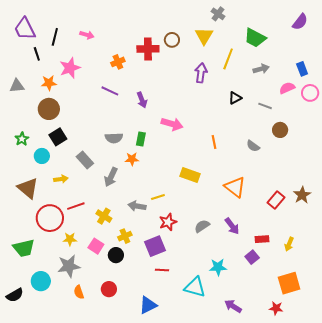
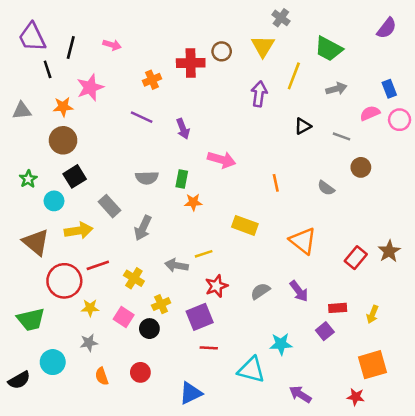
orange star: (132, 159) -> (193, 202), moved
yellow arrow: (61, 179) -> (79, 231), size x1.5
gray star: (69, 266) -> (89, 343), size x0.6

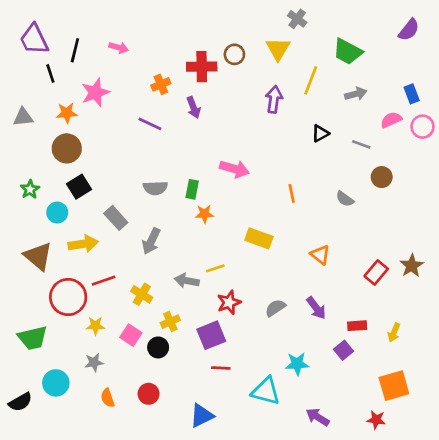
purple arrow: (183, 129) -> (194, 108), moved
orange triangle: (303, 241) -> (320, 255), size x0.7

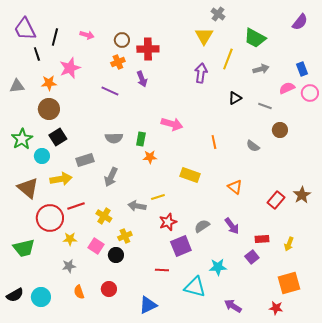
brown circle: (234, 54) -> (122, 40), moved
green star: (30, 189) -> (22, 139), size x1.5
gray rectangle: (116, 218) -> (85, 160), turned -66
purple square: (211, 335) -> (181, 246), moved
cyan circle: (56, 383) -> (41, 297), moved

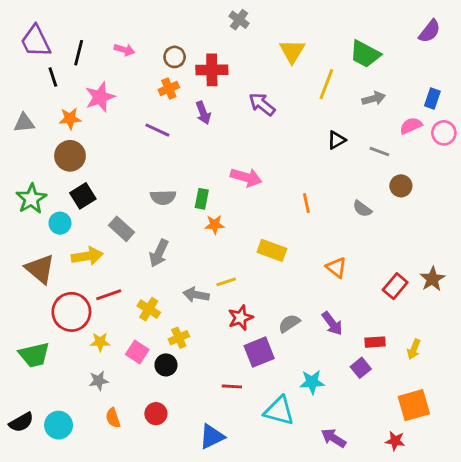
gray cross: (218, 14) -> (239, 20), moved
blue rectangle: (302, 69) -> (432, 98), turned 40
purple arrow: (201, 73) -> (262, 104), moved, turned -60
gray rectangle: (85, 160) -> (122, 229), turned 60

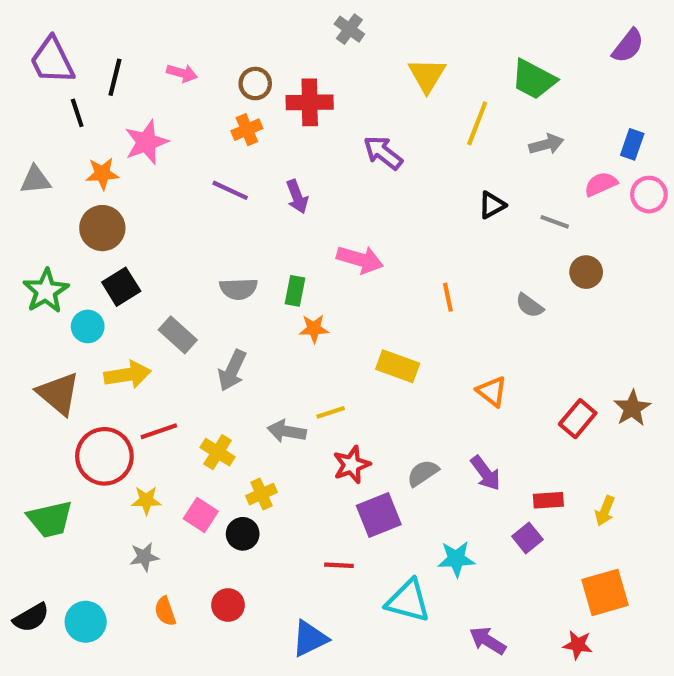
purple arrow: (203, 113) -> (297, 197), moved

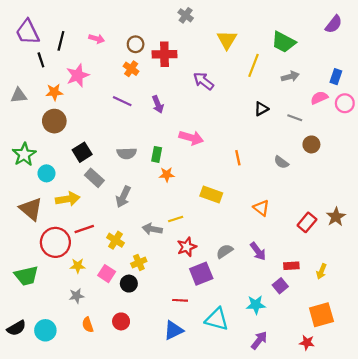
orange cross: (247, 130) -> (131, 69), turned -32
black square: (121, 287) -> (82, 152), moved
cyan star: (456, 559) -> (256, 305), moved
blue triangle: (310, 639) -> (173, 330), moved
purple arrow: (488, 641) -> (259, 340), turned 96

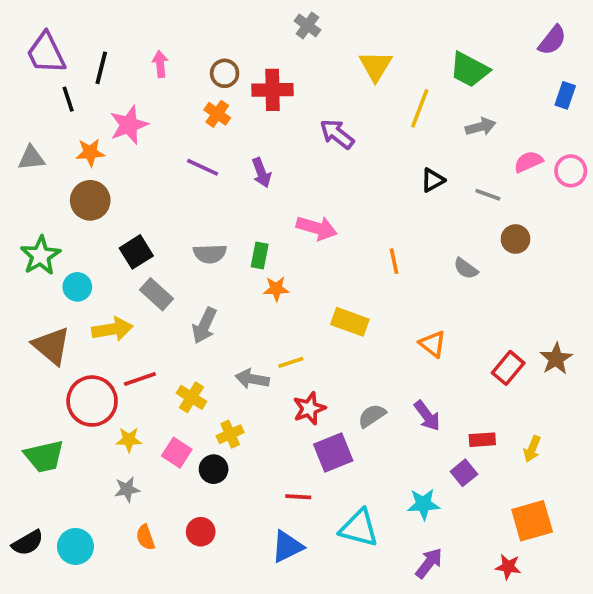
pink arrow: (97, 39) -> (160, 64), turned -112
blue rectangle: (336, 77) -> (565, 95), moved

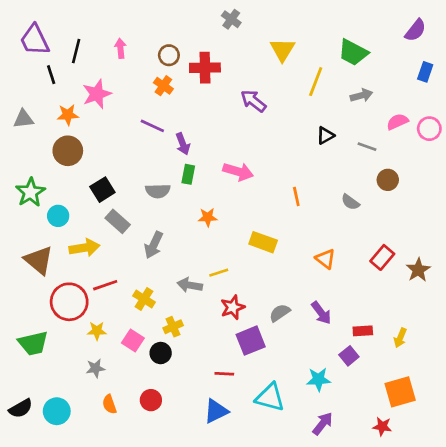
purple arrow: (261, 173) -> (183, 144), moved
green rectangle: (260, 256) -> (188, 174), moved
red rectangle: (508, 368) -> (382, 257), moved

